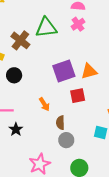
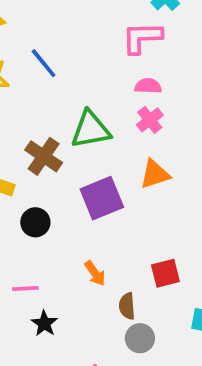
purple square: (64, 71) -> (102, 198), moved
orange triangle: (89, 71) -> (155, 174), moved
red square: (78, 96) -> (165, 273), moved

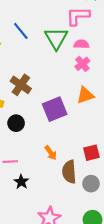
green triangle: (91, 130) -> (56, 38), moved, turned -50
brown semicircle: (127, 306) -> (69, 172), size x1.5
gray circle: (140, 338) -> (91, 184), moved

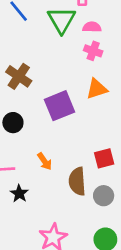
pink cross: (82, 64) -> (93, 51), turned -32
orange arrow: (51, 153) -> (45, 161), moved

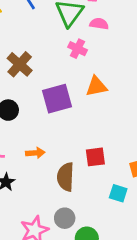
pink cross: (93, 51) -> (77, 49), moved
orange arrow: (45, 161) -> (35, 153), turned -66
gray circle: (104, 196) -> (65, 218), moved

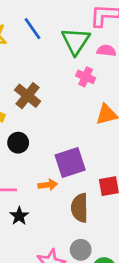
purple square: (57, 99) -> (70, 162), moved

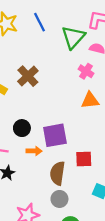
pink cross: (86, 77) -> (86, 71), moved
black circle: (18, 143) -> (22, 128), moved
gray circle: (81, 250) -> (59, 199), moved

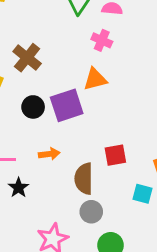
orange triangle: (90, 100) -> (95, 79), moved
black circle: (22, 128) -> (33, 107), moved
purple square: (55, 135) -> (67, 105), moved

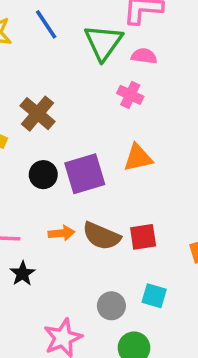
orange triangle: (95, 79) -> (138, 158), moved
brown semicircle: (84, 179) -> (101, 236), moved, turned -68
cyan square: (142, 194) -> (154, 296), moved

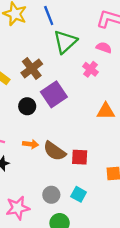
green triangle: (103, 42) -> (65, 42), moved
orange triangle: (138, 158) -> (106, 111), moved
purple square: (85, 174) -> (54, 94), moved, turned -30

